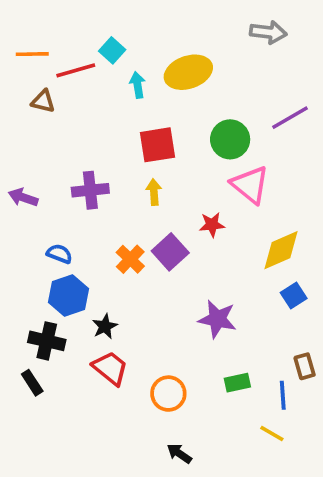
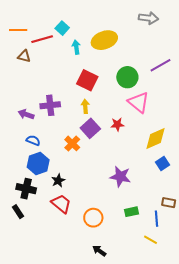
red square: (157, 145) -> (87, 80), turned 35
purple arrow: (23, 197) -> (26, 114), moved
purple square: (170, 252) -> (90, 128), moved
brown rectangle: (305, 366) -> (169, 203), turned -64

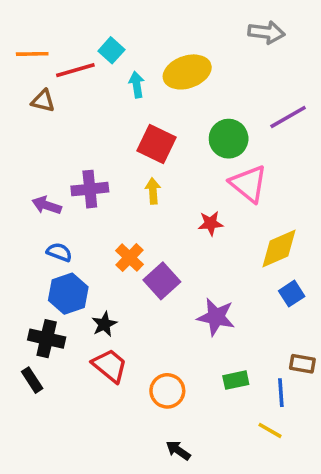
purple square: (90, 128) -> (162, 281), moved

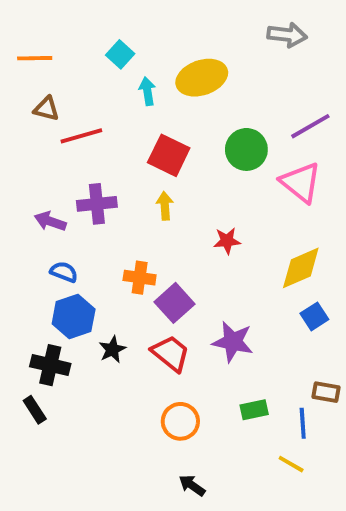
red line: (75, 70) -> (81, 136), moved
pink triangle: (248, 184) -> (301, 182), moved
orange cross: (129, 258) -> (140, 278), turned -36
red trapezoid: (110, 366) -> (171, 353), moved

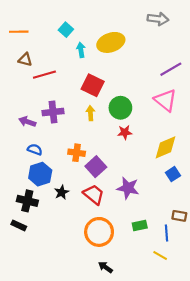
green circle: (246, 149) -> (120, 108), moved
black rectangle: (35, 410) -> (19, 225), turned -32
orange circle: (180, 421) -> (99, 232), size x1.4

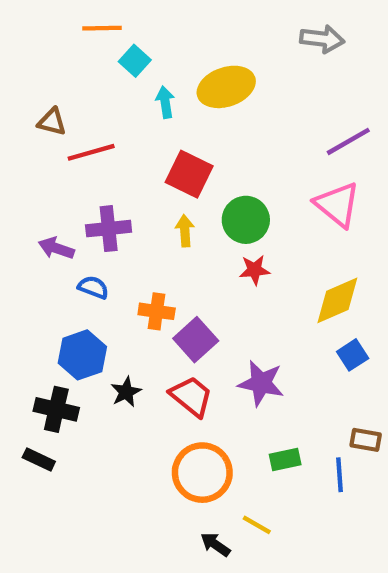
orange line: (19, 32) -> (102, 28), moved
blue semicircle: (35, 149) -> (93, 287), moved
yellow line: (160, 255) -> (257, 525), moved

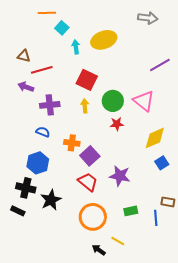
pink triangle: (337, 205) -> (144, 101), moved
purple arrow: (56, 248) -> (26, 87), moved
black star: (126, 392) -> (51, 200), moved, size x1.5

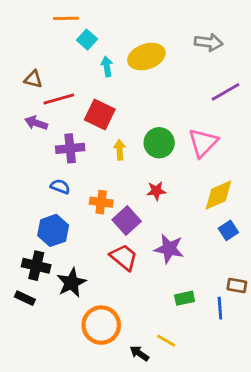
gray arrow: (148, 18) -> (209, 42), moved
red square: (87, 80) -> (100, 114), moved
pink triangle: (144, 101) -> (203, 143), turned 35
red star: (117, 124) -> (156, 191), moved
orange circle: (93, 217) -> (101, 325), moved

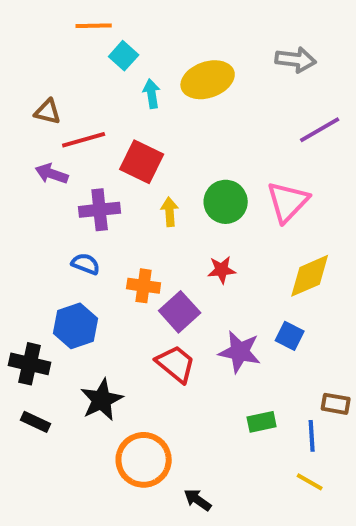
blue square: (228, 230) -> (290, 336), moved, turned -30
black cross: (36, 266) -> (30, 364), moved
yellow line: (166, 341) -> (310, 482), moved

